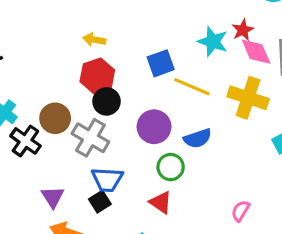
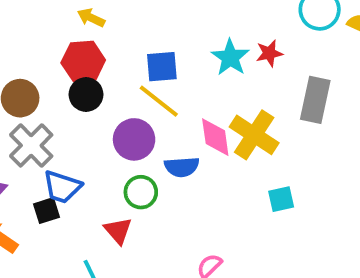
pink diamond: (256, 52) -> (215, 137), moved
yellow line: (192, 87) -> (159, 101), moved
gray cross: (90, 138) -> (31, 145), moved

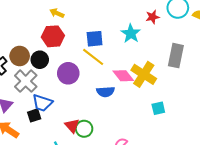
red star: (269, 53) -> (153, 17), moved
black circle: (86, 94) -> (40, 60), moved
pink diamond: (215, 137) -> (123, 76), turned -30
purple circle: (134, 139) -> (68, 73), moved
green circle: (141, 192) -> (84, 129), moved

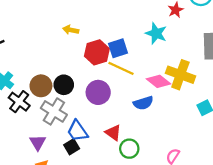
red hexagon: (53, 36) -> (97, 52), moved
blue trapezoid: (42, 103) -> (77, 131), turned 50
red triangle: (72, 126) -> (113, 133), moved

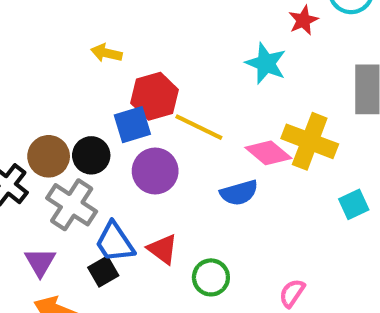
blue square: (118, 48) -> (132, 125), moved
red triangle: (113, 133) -> (163, 249), moved

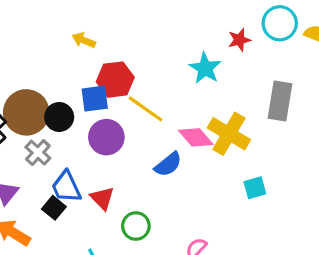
brown circle: (49, 156) -> (26, 112), size x1.4
blue semicircle: (239, 193) -> (168, 164), turned -32
gray cross: (72, 205) -> (38, 153), size x0.7
black square: (103, 271) -> (54, 208), turned -30

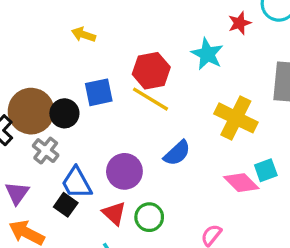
red hexagon: (115, 80) -> (151, 71), moved
purple circle: (106, 137) -> (124, 171), moved
pink diamond: (196, 137) -> (241, 183), moved
red triangle: (102, 198) -> (114, 213), moved

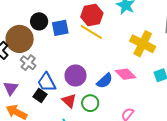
black circle: (64, 113) -> (39, 21), moved
blue semicircle: (177, 153) -> (105, 81), moved
pink diamond: (241, 183) -> (125, 74), moved

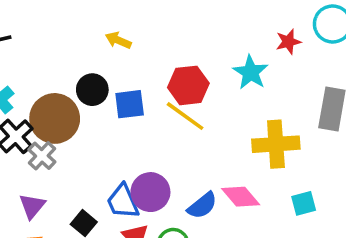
yellow cross: (143, 44) -> (276, 144), turned -35
gray cross: (28, 63) -> (42, 156), moved
blue trapezoid: (47, 82) -> (123, 202), moved

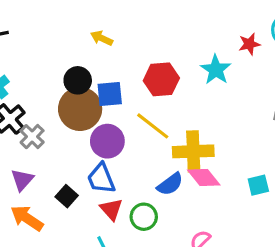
yellow line: (185, 116) -> (153, 126), moved
brown circle: (55, 118) -> (80, 109), moved
yellow cross: (276, 144) -> (193, 151), moved
purple circle: (150, 192) -> (107, 141), moved

